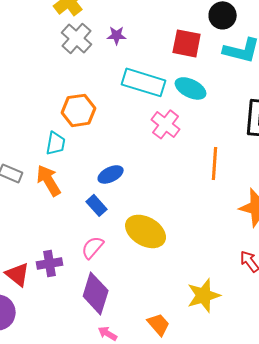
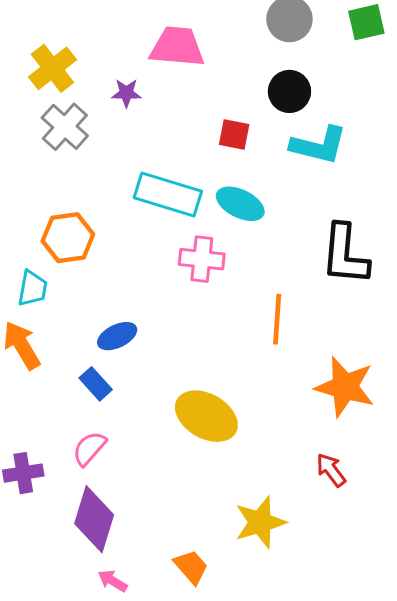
purple star: (117, 35) -> (126, 93), moved
red square: (187, 43) -> (234, 135), size x0.7
pink cross: (166, 124) -> (202, 259), turned -32
yellow ellipse: (146, 231) -> (206, 416), moved

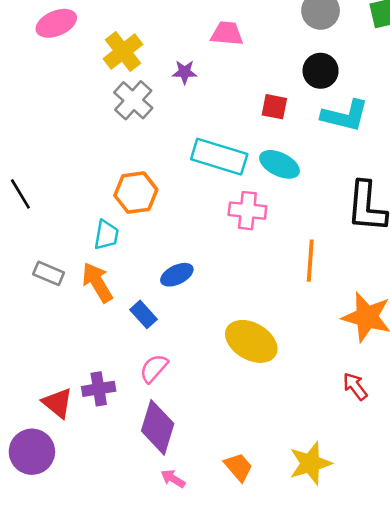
pink trapezoid: (177, 47) -> (227, 34), size x0.7
blue rectangle: (96, 384) -> (144, 314), moved
yellow star: (260, 522) -> (310, 463), moved

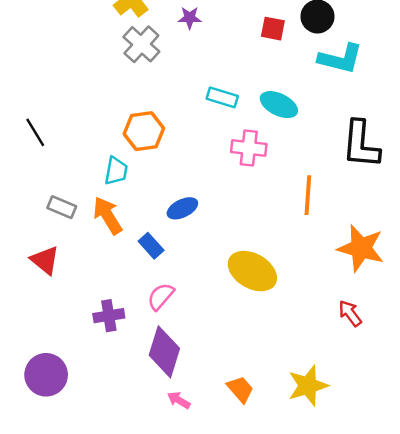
red square: (274, 107) -> (273, 29), moved
cyan rectangle: (219, 157) -> (222, 97), size x0.6
red triangle: (58, 403) -> (45, 260), moved

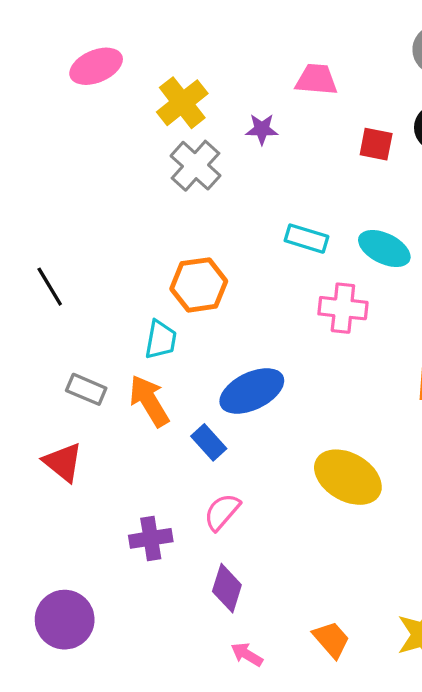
blue ellipse: (182, 208) -> (252, 391), size x1.5
purple diamond: (164, 352) -> (227, 588), size x0.7

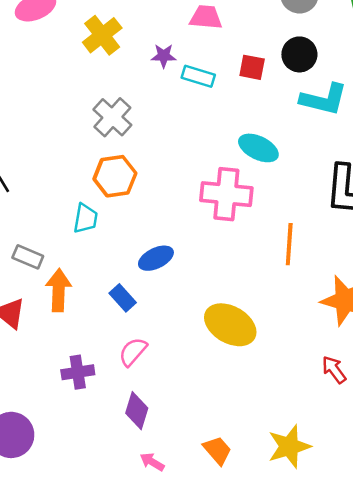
gray cross: (195, 166) -> (112, 117), moved
cyan rectangle: (306, 239) -> (198, 76), moved
pink cross: (343, 308) -> (226, 194), size x1.4
blue ellipse: (252, 391) -> (156, 258), size x0.7
orange arrow: (149, 401) -> (59, 290), moved, turned 33

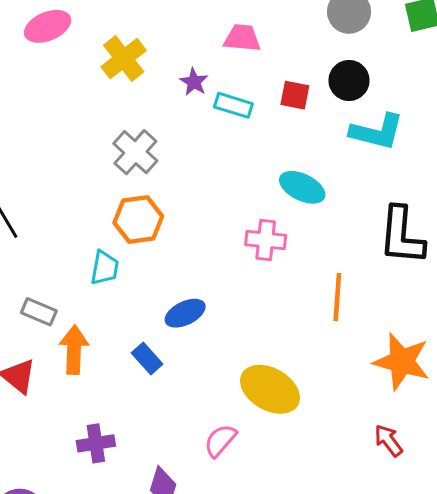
purple star: (164, 56) -> (194, 82), turned 30
pink cross: (226, 194) -> (266, 240), size x0.7
pink semicircle: (133, 352) -> (220, 440), moved

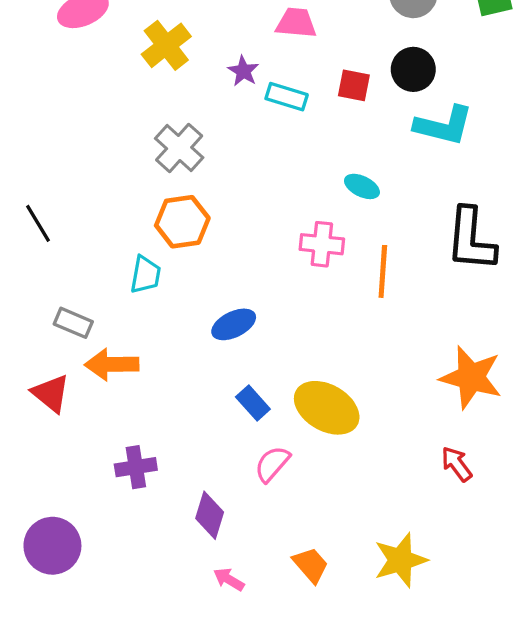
cyan ellipse: (302, 187) -> (362, 186), size x0.7
orange line: (337, 297) -> (383, 271), moved
orange arrow: (74, 350) -> (112, 364), turned -93
blue rectangle: (147, 359) -> (253, 403), moved

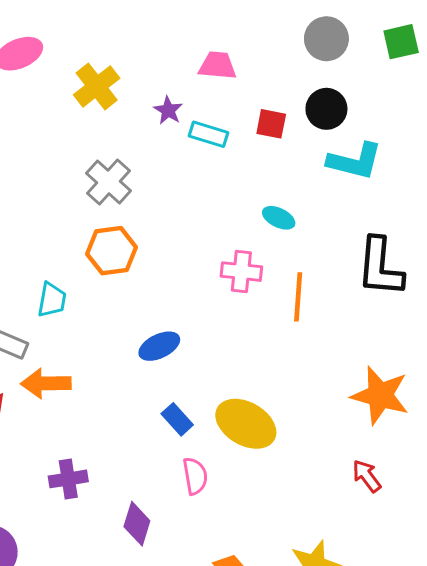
cyan trapezoid: (145, 275) -> (52, 300), moved
pink semicircle: (272, 464) -> (195, 476), turned 129

